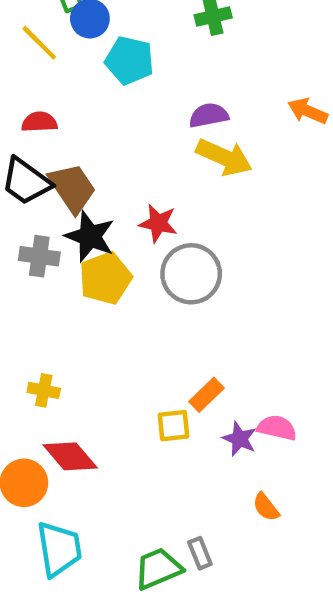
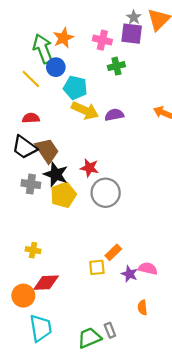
yellow arrow: (224, 157) -> (85, 110), moved
red diamond: (70, 456) -> (46, 283), turned -52
orange semicircle: (266, 507) -> (142, 308), turned 32

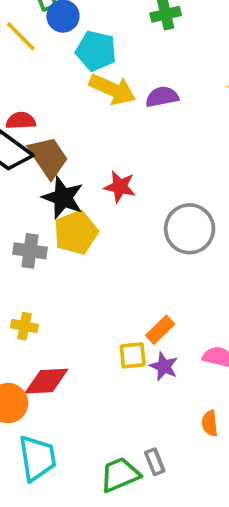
red semicircle: (31, 118) -> (21, 121), moved
gray cross: (31, 184) -> (30, 251), moved
gray circle: (106, 193) -> (190, 229), moved
purple star: (129, 274) -> (164, 366), moved

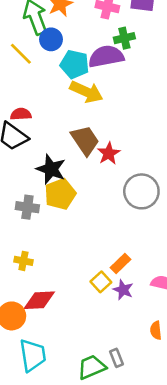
purple semicircle: (162, 97) -> (106, 56), moved, size x1.5
brown trapezoid: (48, 157) -> (85, 140), moved
red star: (120, 187) -> (109, 153), moved, turned 30
yellow square: (133, 355) -> (101, 282), turned -36

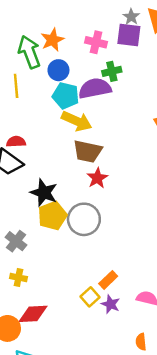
blue circle: (51, 39) -> (58, 70), moved
yellow line: (21, 54) -> (16, 86), turned 40
brown trapezoid: (85, 140) -> (88, 151), moved, turned 136
gray circle: (141, 191) -> (84, 219), moved
gray cross: (27, 207) -> (16, 241), moved, turned 30

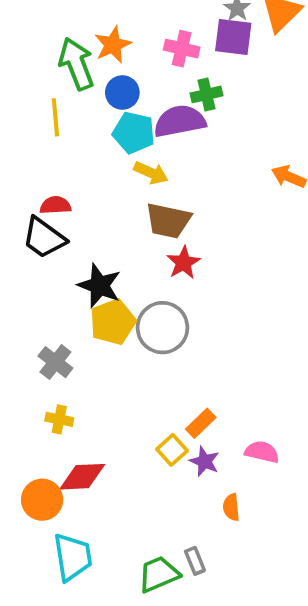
yellow arrow: (77, 121) -> (151, 173), size x0.7
orange semicircle: (141, 342) -> (231, 507), moved

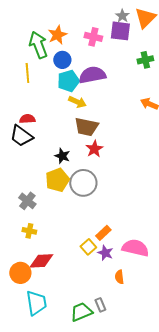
green cross: (206, 94) -> (145, 60), moved
cyan pentagon: (134, 133) -> (68, 81), turned -30
black star: (99, 286) -> (62, 156), moved, size x0.7
pink semicircle: (262, 452) -> (135, 248), size x1.5

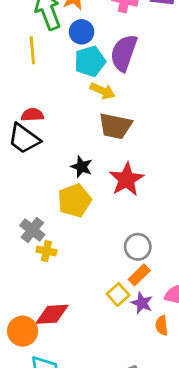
purple semicircle: (92, 75) -> (124, 53), turned -60
red star: (94, 149) -> (126, 179), moved, size x1.4
gray circle: (83, 183) -> (138, 247), moved, size x0.7
yellow cross: (29, 231) -> (46, 251), moved
orange semicircle: (119, 277) -> (162, 325), moved

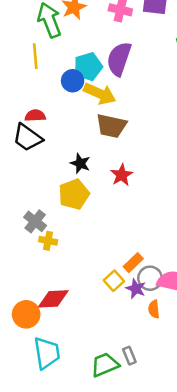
blue circle: (82, 32) -> (73, 81), moved
yellow arrow: (103, 91) -> (100, 94), size x1.4
red star: (126, 179) -> (122, 175), size x0.7
gray circle: (138, 247) -> (150, 278), moved

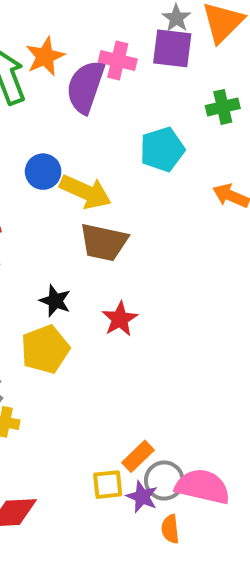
purple semicircle: (119, 59) -> (85, 87), moved
cyan pentagon: (88, 67) -> (162, 149), moved
yellow square: (114, 281) -> (108, 485), turned 36

